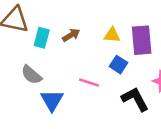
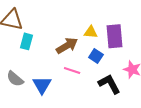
brown arrow: (71, 35) -> (67, 46), moved, size x1.5
cyan rectangle: (42, 38) -> (26, 41), moved
gray semicircle: (31, 75) -> (15, 79), moved

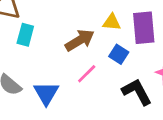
pink line: (72, 71) -> (87, 74), turned -63

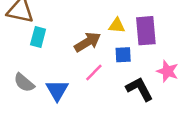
blue square: (119, 54) -> (123, 55), turned -36

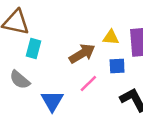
gray semicircle: (24, 83) -> (20, 80), moved

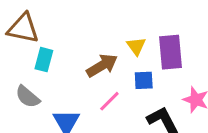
yellow triangle: (111, 37) -> (136, 46), turned 49

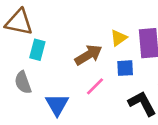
yellow triangle: (136, 46) -> (119, 38), turned 30
gray semicircle: (28, 97) -> (23, 82), turned 30

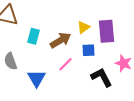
cyan rectangle: (37, 50) -> (34, 36), moved

